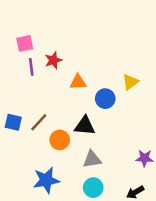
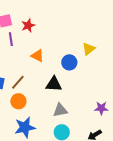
red star: (53, 60) -> (28, 25), moved
orange triangle: (78, 82) -> (37, 56), moved, turned 32
orange circle: (60, 140) -> (18, 101), moved

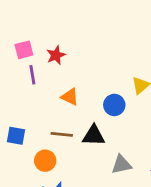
brown line: (18, 82) -> (62, 134), moved, turned 56
gray triangle: (60, 110) -> (121, 165), moved

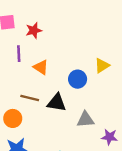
purple line: (32, 75) -> (19, 54), moved
gray triangle: (121, 165) -> (85, 120), moved

